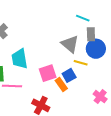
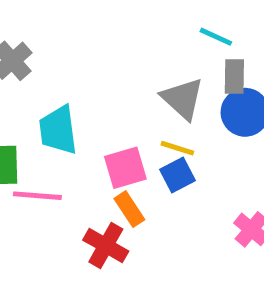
yellow line: (81, 63) -> (177, 148), moved
orange rectangle: (61, 85) -> (129, 209), moved

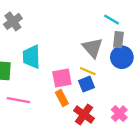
pink line: (37, 196) -> (18, 100), moved
red cross: (106, 246) -> (84, 115), moved

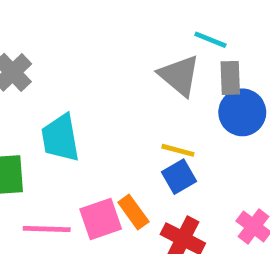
gray triangle: (93, 48) -> (179, 75), moved
pink square: (62, 78) -> (101, 219), moved

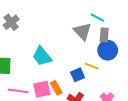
cyan trapezoid: (60, 138) -> (42, 56), moved, turned -35
yellow line: (178, 150) -> (92, 66), moved

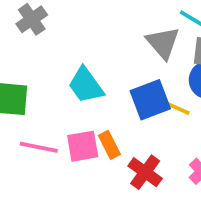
blue square: (78, 75) -> (150, 100), moved, size x1.5

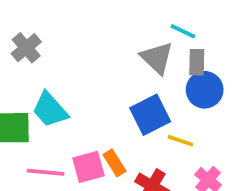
cyan trapezoid: (86, 85) -> (50, 110), moved
yellow line: (177, 108) -> (180, 141), moved

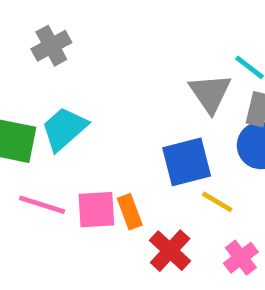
cyan trapezoid: (50, 110) -> (64, 129), turned 78

